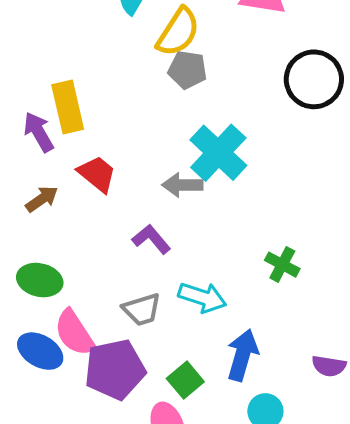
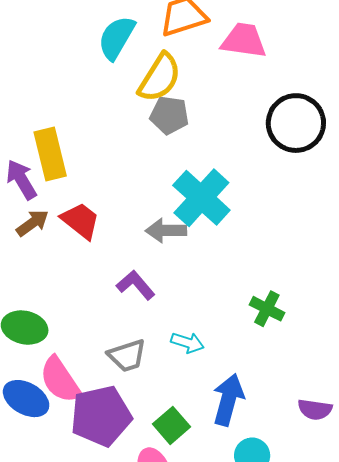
brown arrow: (42, 199) -> (32, 223), moved
cyan arrow: (202, 297) -> (187, 343), size x0.7

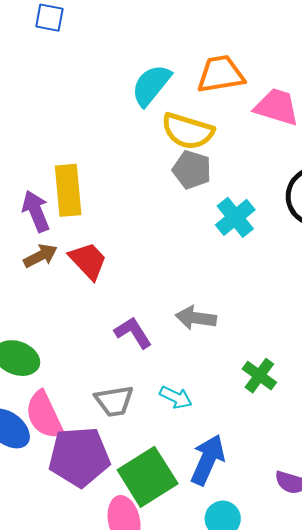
yellow semicircle: (160, 78) -> (188, 131), turned 66
cyan cross: (201, 198) -> (235, 217), moved, size x0.7
gray arrow: (166, 231) -> (196, 318), moved
green square: (172, 425) -> (148, 477), size x1.6

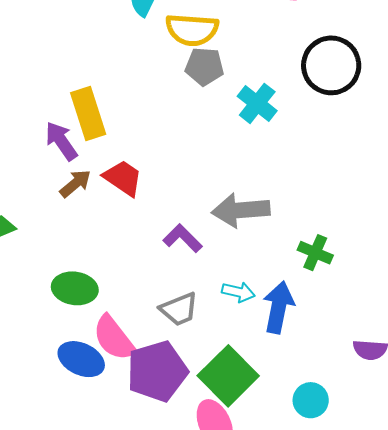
gray arrow: (196, 318) -> (241, 210), size x1.4
blue arrow: (208, 460) -> (278, 307), moved

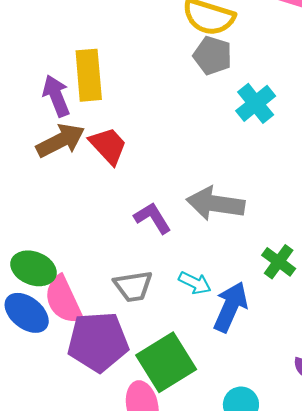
brown arrow: (75, 184) -> (60, 141), size x1.4
green ellipse: (75, 288) -> (33, 268), moved

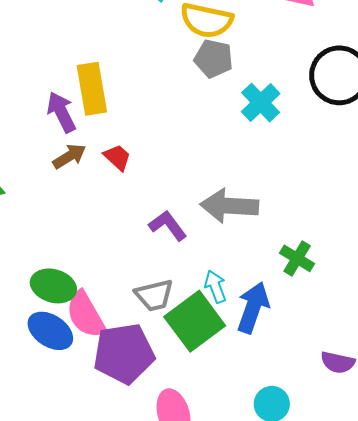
brown arrow: (60, 141) -> (69, 156), size x0.7
red trapezoid: (108, 146) -> (117, 157), size x0.7
cyan arrow: (195, 283) -> (215, 287), turned -132
green square: (166, 362) -> (195, 321), moved

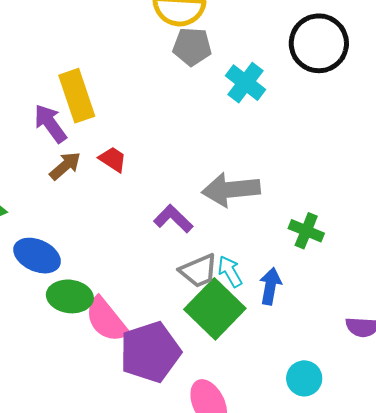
gray trapezoid: (154, 295) -> (199, 271), moved
blue arrow: (253, 307) -> (270, 286), size x0.7
blue ellipse: (50, 331) -> (37, 256), moved

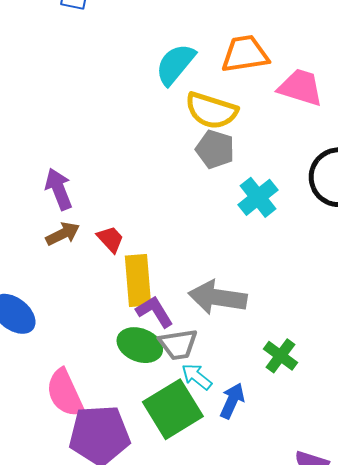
yellow rectangle: (77, 96) -> (138, 280), moved
gray trapezoid: (199, 271) -> (178, 344), moved
cyan arrow: (230, 271) -> (197, 377), turned -36
green ellipse: (70, 296) -> (140, 345), moved

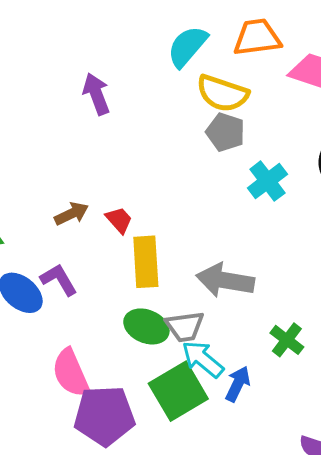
purple arrow: (59, 189) -> (96, 94), moved
purple L-shape: (155, 312) -> (59, 280), moved
cyan arrow: (197, 377) -> (203, 359), size x1.4

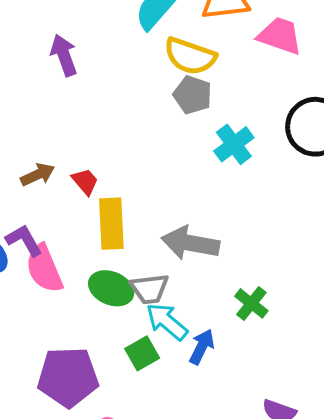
pink semicircle: (71, 373) -> (44, 269), moved
green square: (178, 391) -> (142, 353), size x0.6

